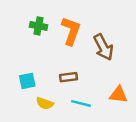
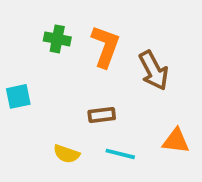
cyan square: (27, 81) -> (18, 96), moved

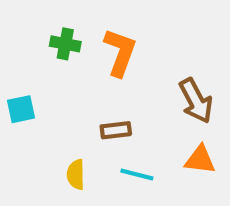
brown arrow: (154, 70) -> (196, 101), moved
yellow semicircle: (66, 154) -> (76, 174), turned 70

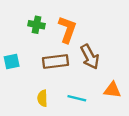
brown arrow: (196, 101) -> (90, 57), moved
brown rectangle: (116, 130) -> (55, 61), moved, size x1.5

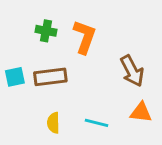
brown arrow: (90, 57) -> (132, 71), moved
brown rectangle: (55, 61) -> (50, 77), moved

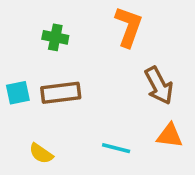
orange L-shape: (85, 37) -> (129, 27), moved
yellow semicircle: (53, 123) -> (41, 153), moved, turned -54

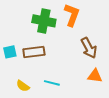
green cross: (55, 37) -> (44, 21), moved, size x1.6
cyan line: (116, 148) -> (52, 83), moved

